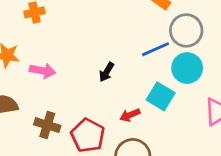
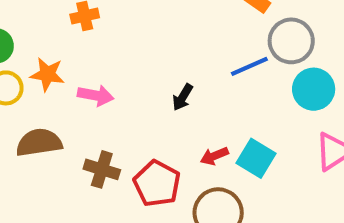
cyan circle: (187, 68) -> (314, 89), moved
cyan square: (161, 96) -> (256, 158), moved

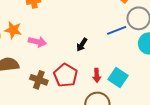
red arrow: (214, 156) -> (97, 75), turned -72
red pentagon: (157, 184) -> (66, 75), moved

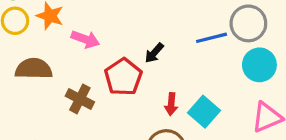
red pentagon: (66, 75) -> (123, 77), moved

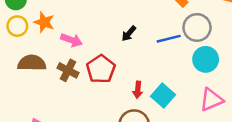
black arrow: (154, 53) -> (129, 34), moved
brown cross: (80, 99) -> (68, 70), moved

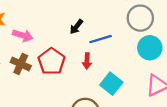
blue line: (169, 39) -> (100, 39), moved
red arrow: (138, 90) -> (87, 61), moved

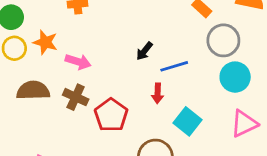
red pentagon: (52, 61) -> (111, 115), moved

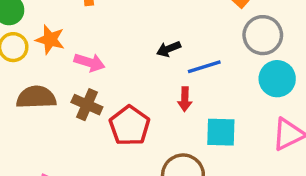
black arrow: (144, 51) -> (169, 49), turned 30
cyan square: (187, 121) -> (221, 132), turned -36

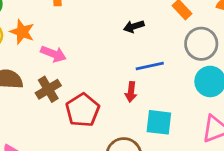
black arrow: (169, 49) -> (134, 26), moved
brown cross: (87, 105) -> (48, 89), turned 30

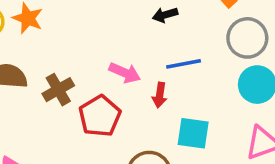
pink arrow: (53, 54) -> (125, 73), moved

